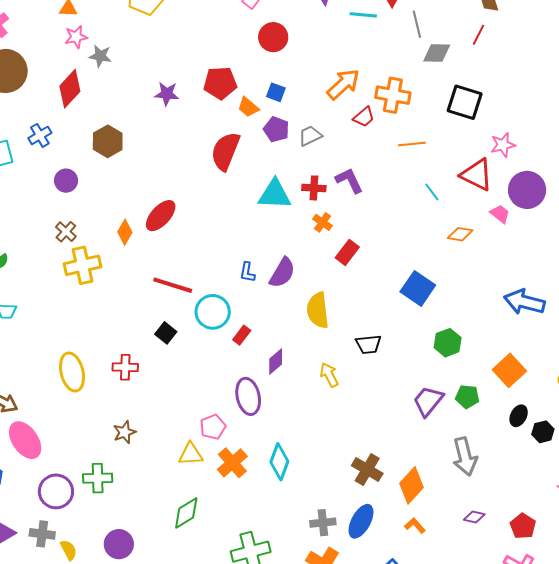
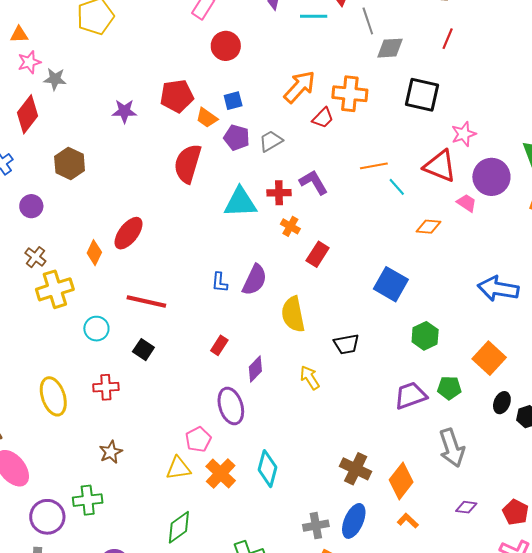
red line: (478, 35) -> (448, 39), moved
blue square: (276, 92) -> (233, 101), turned -30
orange line: (412, 144) -> (374, 166), moved
cyan circle: (213, 312) -> (96, 329), moved, size x0.7
purple trapezoid: (428, 401) -> (411, 395), turned 36

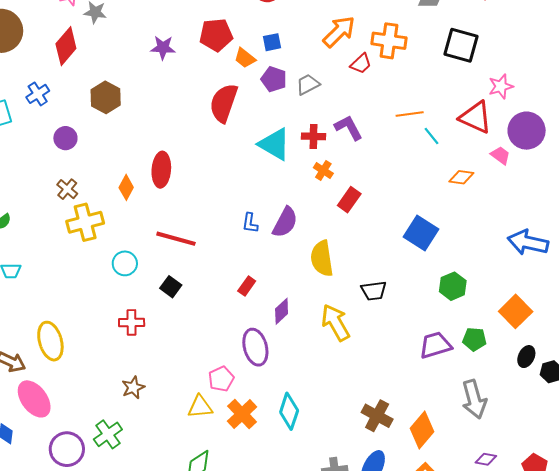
cyan triangle: (240, 202) -> (274, 144), turned 30
red ellipse: (129, 233) -> (161, 170), turned -36
yellow arrow: (310, 378) -> (336, 323), size x1.5
yellow ellipse: (53, 396) -> (50, 341), moved
green cross: (88, 500) -> (108, 434), turned -32

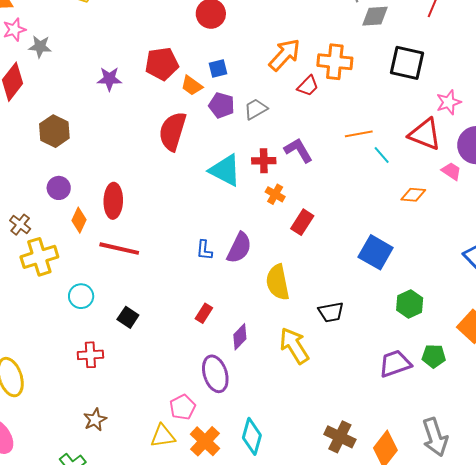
purple circle: (65, 138) -> (59, 188), moved
red line: (176, 239) -> (119, 249), moved
gray arrow: (474, 399) -> (435, 437), moved

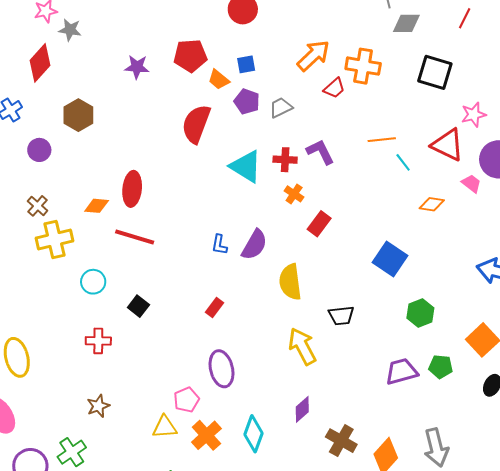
purple circle: (59, 188) -> (39, 150), moved
orange diamond: (79, 220) -> (97, 206), turned 65
purple diamond: (240, 337) -> (302, 409), moved

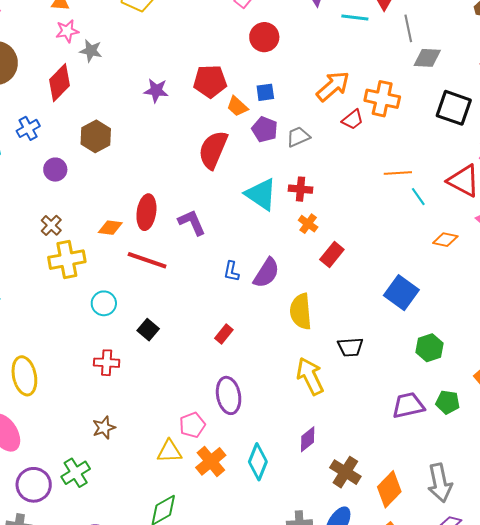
purple L-shape: (320, 152) -> (192, 222), moved

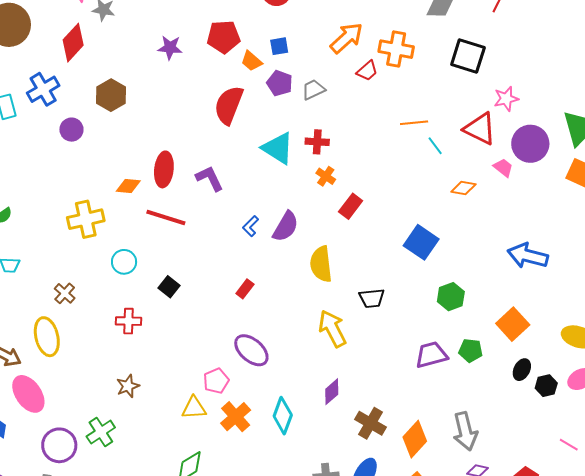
blue cross: (28, 128) -> (43, 89), size x1.4
brown cross: (51, 225) -> (65, 293), moved
blue L-shape: (231, 271) -> (251, 226), turned 35
purple ellipse: (229, 395) -> (251, 350), turned -36

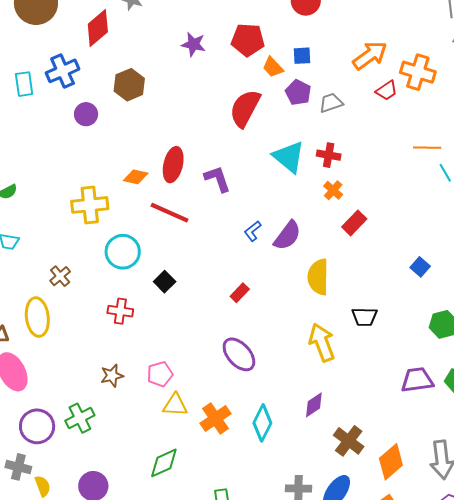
blue square: (421, 242) -> (420, 267), size x0.6
cyan circle: (124, 262) -> (123, 252), size x1.4
pink pentagon: (216, 381) -> (160, 374), moved

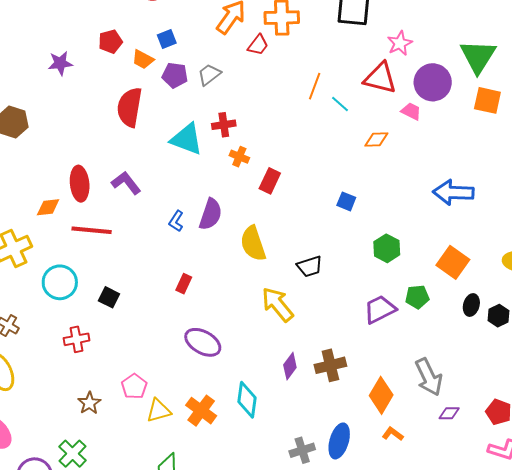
red pentagon: (248, 40) -> (110, 42), size x0.7
orange line: (427, 148) -> (315, 86), turned -52
brown cross: (349, 441) -> (330, 365), moved, turned -32

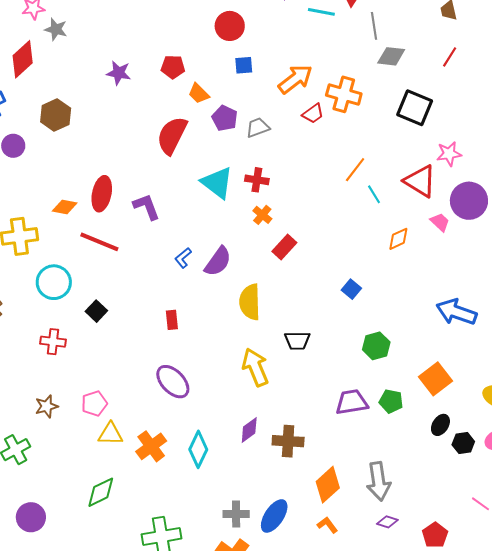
blue square: (167, 39) -> (244, 65), moved
orange diamond: (376, 140) -> (398, 239), turned -40
red rectangle: (184, 284) -> (172, 320), turned -48

